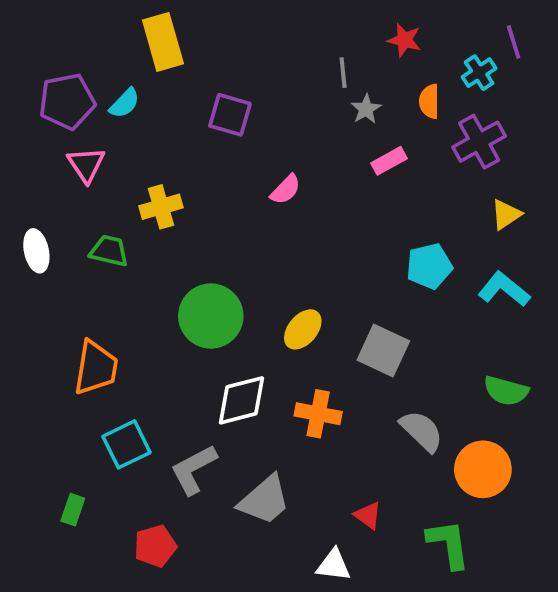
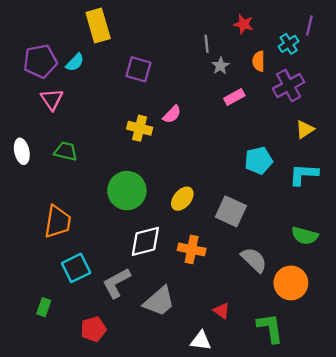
purple line: (514, 42) -> (309, 25), turned 30
yellow cross: (161, 207) -> (140, 128), moved, turned 30
cyan L-shape: (504, 289) -> (304, 174), turned -36

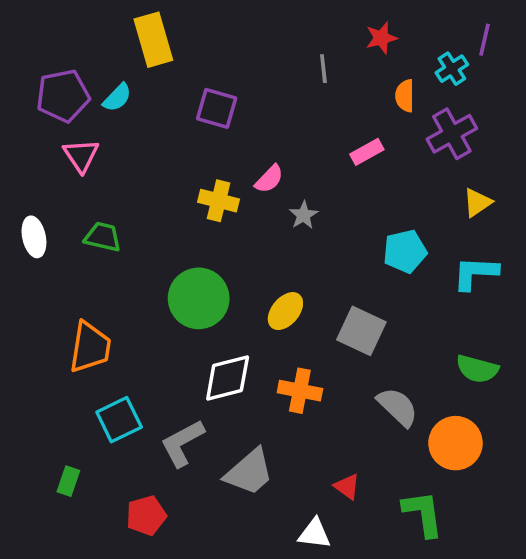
red star: (244, 24) -> (381, 38), turned -30
gray star: (220, 66) -> (304, 215), moved

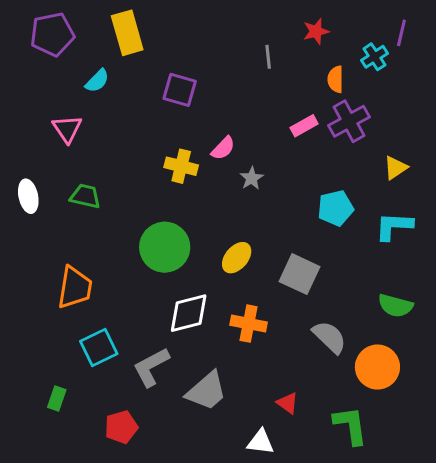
purple pentagon: (63, 96) -> (52, 34), moved
purple cross: (452, 134) -> (349, 121), moved

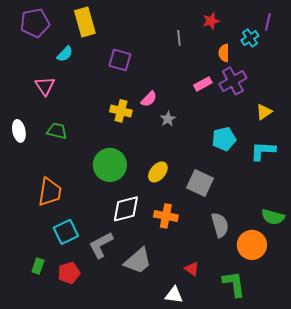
green semicircle: (395, 306) -> (273, 217), moved
gray semicircle: (330, 337) -> (220, 225), turned 30
red pentagon: (121, 427) -> (69, 273), moved

